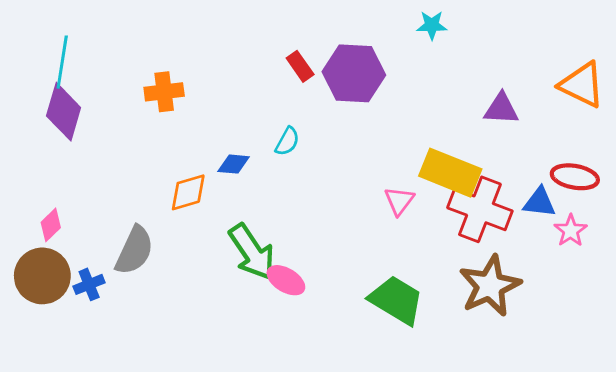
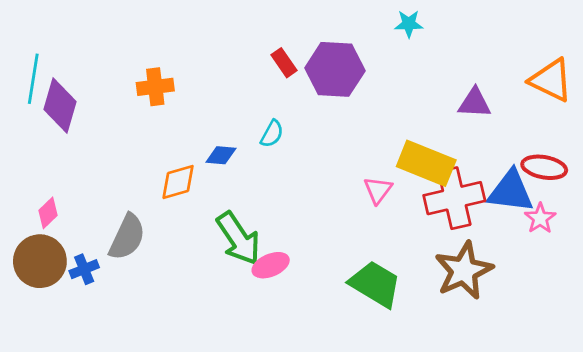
cyan line: (62, 62) -> (33, 79), moved
blue triangle: (539, 202) -> (511, 191), size x1.5
red cross: (480, 209) -> (454, 198), turned -34
pink ellipse: (286, 280) -> (271, 265), turned -54

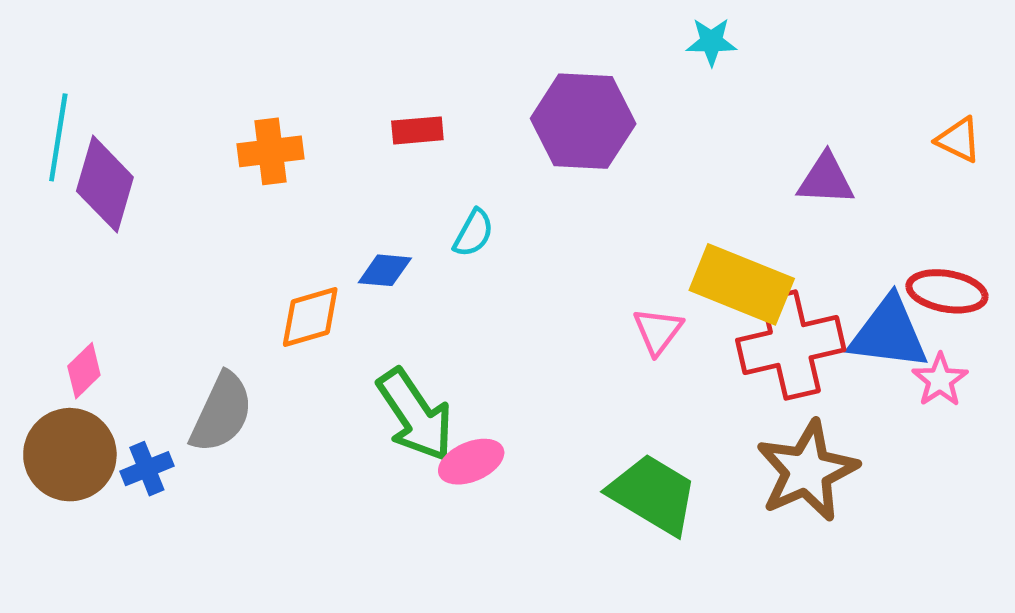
red rectangle: (284, 63) -> (417, 130), moved, turned -60
orange triangle: (551, 80) -> (959, 140), size x0.6

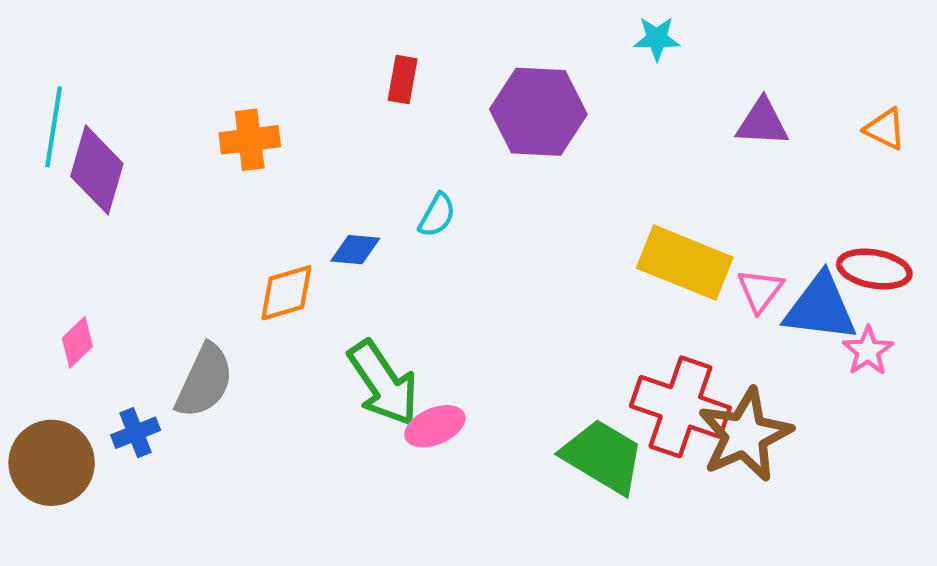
red rectangle: (417, 130) -> (403, 79), moved, turned -75
purple triangle: (826, 179) -> (762, 123), moved
pink triangle: (658, 331) -> (760, 291), moved
red cross: (791, 345) -> (680, 407), moved, turned 32
brown circle: (70, 455) -> (52, 463), moved

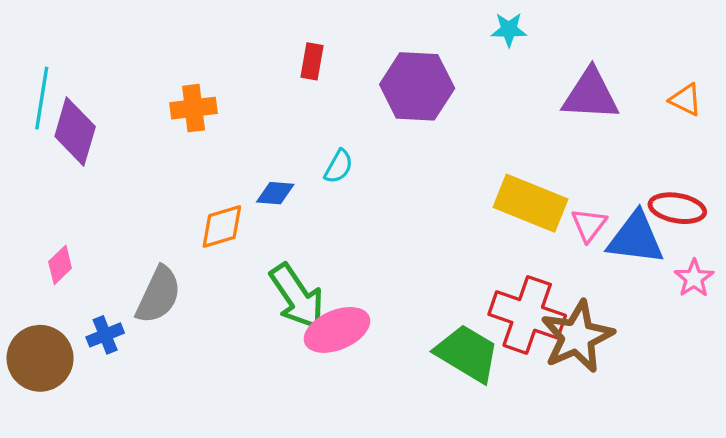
purple triangle: (762, 123) -> (591, 95), size x1.4
pink star: (868, 351) -> (694, 278), moved
pink ellipse: (435, 426) -> (337, 330), size x1.4

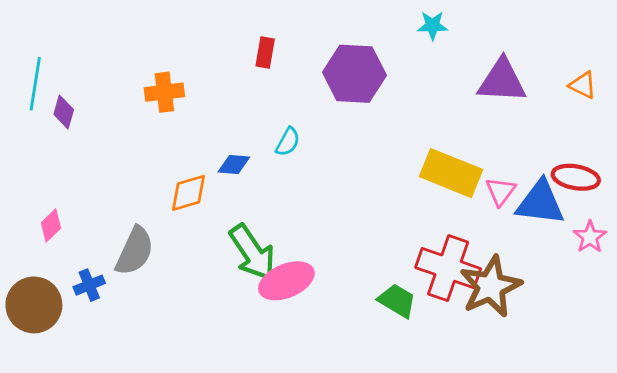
purple diamond: (75, 131) -> (64, 112), size x0.6
green trapezoid: (467, 353) -> (397, 301), size x0.7

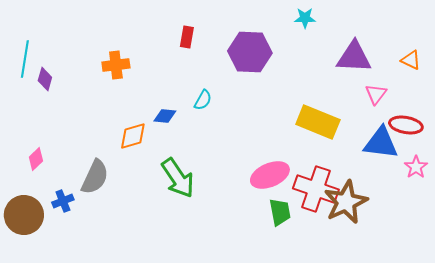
pink triangle: (501, 191) -> (376, 94), moved
pink ellipse: (286, 281) -> (270, 175), moved
green trapezoid: (397, 301) -> (280, 212), turned 48

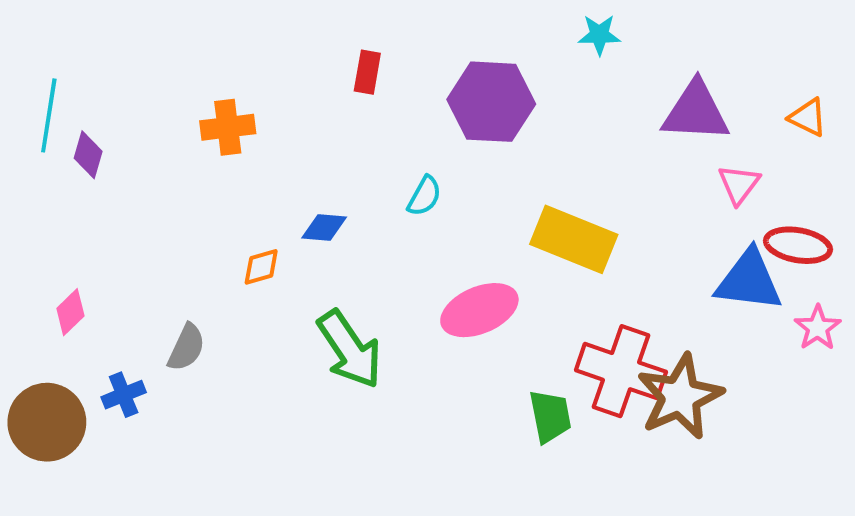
cyan semicircle: (203, 100) -> (424, 196), moved
yellow rectangle: (318, 122) -> (574, 239), moved
orange diamond: (133, 136) -> (261, 267), size x0.7
pink ellipse: (270, 175) -> (479, 310), moved
gray semicircle: (95, 177) -> (186, 347), size x0.7

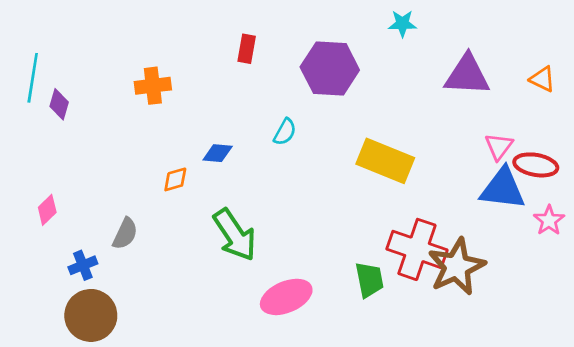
pink triangle: (739, 184) -> (499, 146), moved
pink ellipse: (479, 310) -> (286, 297), moved
brown circle: (47, 422) -> (91, 315), moved

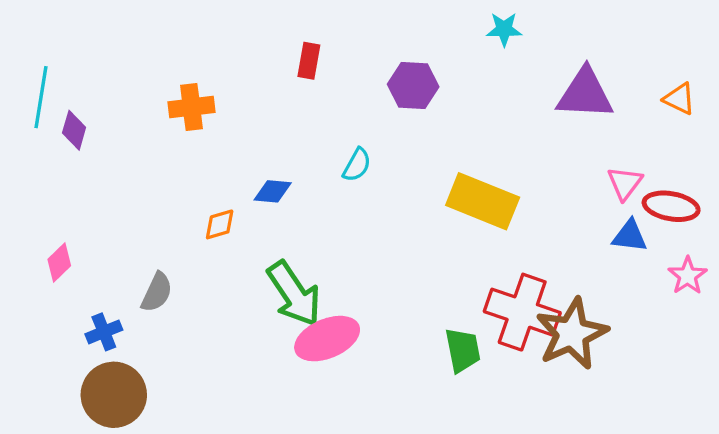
purple hexagon: (330, 69) -> (413, 86), size x0.7
blue triangle: (503, 189) -> (630, 236), size x0.6
pink ellipse: (286, 297) -> (327, 339), moved

